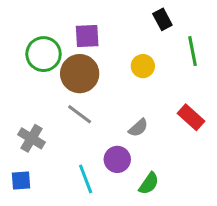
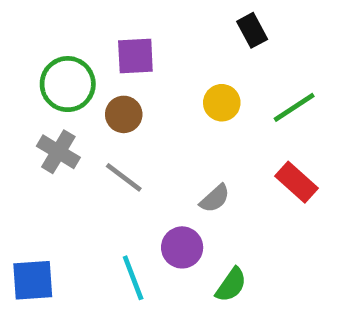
green line: (193, 51) -> (294, 107), moved, turned 68
brown circle: (80, 74) -> (124, 114), size x0.6
gray cross: (31, 138) -> (58, 152), moved
blue square: (21, 180) -> (33, 280), size x1.4

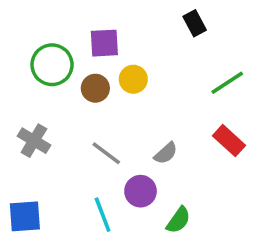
yellow circle: (222, 103) -> (133, 79), moved
gray cross: (58, 152) -> (34, 141), moved
gray line: (124, 177) -> (106, 153), moved

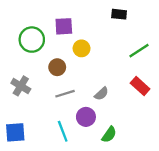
black rectangle: (195, 23) -> (119, 14), turned -56
brown circle: (95, 88) -> (57, 67), moved
gray line: (106, 153) -> (65, 94), turned -54

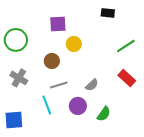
green circle: (32, 40) -> (16, 40), moved
cyan line: (63, 131) -> (47, 105), moved
green semicircle: (109, 135) -> (104, 114), moved

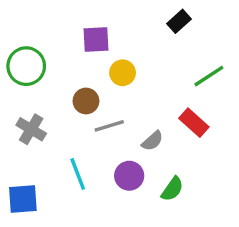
black rectangle: (108, 13) -> (179, 21), turned -48
red rectangle: (127, 78) -> (194, 123), moved
gray line: (59, 85) -> (109, 126), moved

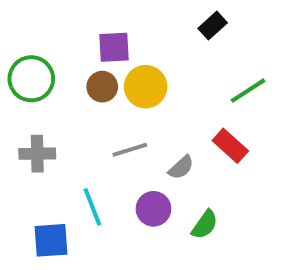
yellow circle: (123, 73) -> (146, 87), size x1.4
brown circle: (86, 101) -> (102, 87), moved
gray cross: (31, 129) -> (37, 154), turned -32
blue square: (23, 199) -> (51, 240), moved

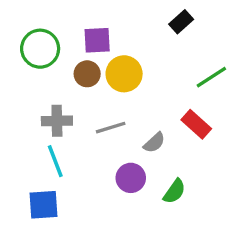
green circle: (31, 79) -> (40, 49), moved
gray cross: (37, 154) -> (57, 121), moved
cyan line: (92, 207) -> (55, 161), moved

